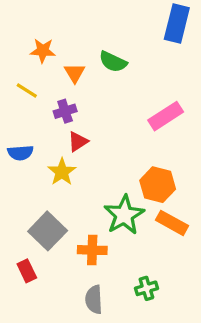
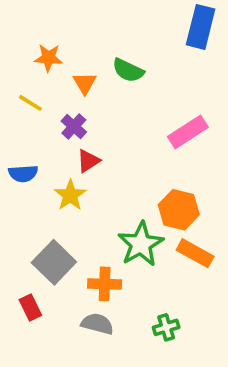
purple cross: (65, 111) -> (74, 126), turned -30
gray semicircle: (94, 300) -> (97, 324), moved, turned 108

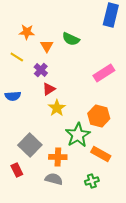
yellow star: (70, 195) -> (57, 108), moved
orange rectangle: (195, 253) -> (101, 154), moved

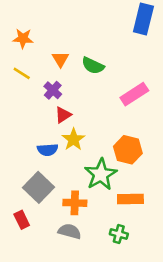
orange star: (27, 32) -> (23, 38), moved
green semicircle: (71, 39) -> (93, 66), moved
blue semicircle: (13, 96) -> (48, 150), moved
orange rectangle: (101, 154) -> (130, 199), turned -30
green cross: (92, 181) -> (119, 234), turned 32

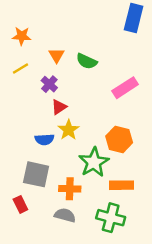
yellow line: (22, 73) -> (20, 68), turned -63
gray square: (39, 187) -> (36, 174), turned -32
green cross: (119, 234) -> (111, 218), size x1.6

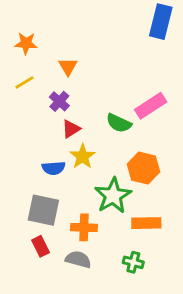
green semicircle: (87, 61) -> (119, 123), moved
red rectangle: (20, 204) -> (40, 246), moved
green cross: (111, 218) -> (133, 262), size x0.6

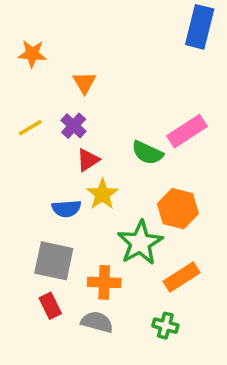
yellow line: (25, 82) -> (30, 128), moved
orange rectangle: (146, 223) -> (182, 277), turned -32

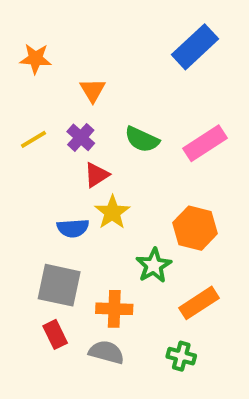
blue rectangle: (200, 27) -> (195, 47), moved, turned 33
green semicircle: (147, 153) -> (142, 139), moved
green star: (140, 243) -> (154, 266), size x0.7

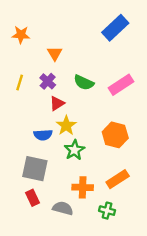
yellow line: (33, 139) -> (20, 82), turned -42
green star: (154, 266) -> (74, 150), moved
orange cross: (114, 309) -> (83, 187), moved

